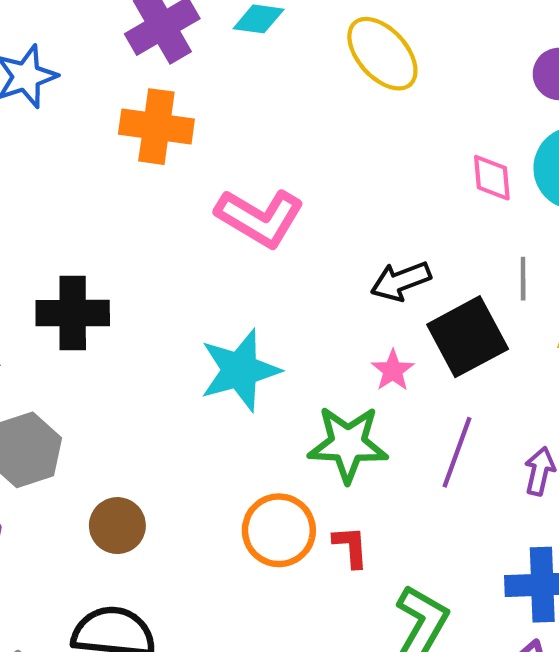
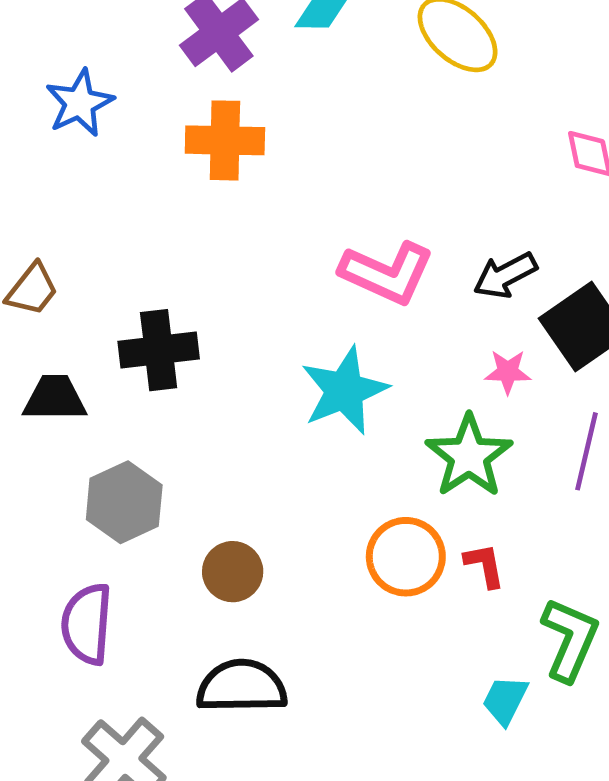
pink L-shape: (260, 218) -> (387, 273), moved
pink star: (393, 370) -> (508, 372), turned -30
green star: (348, 444) -> (469, 456), turned -30

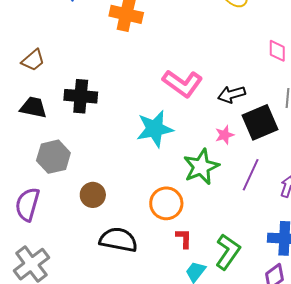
pink star: (508, 372) -> (225, 135), turned -30
red L-shape: (485, 565) -> (184, 238), moved
black semicircle: (242, 686) -> (118, 240), moved

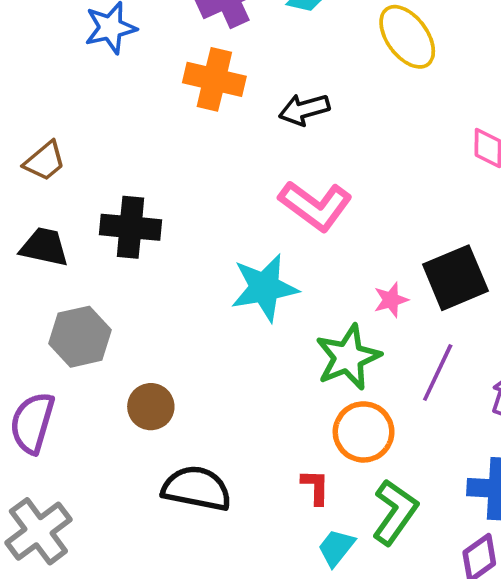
black arrow: (232, 94) -> (304, 109), moved
orange circle: (166, 203) -> (364, 432), moved

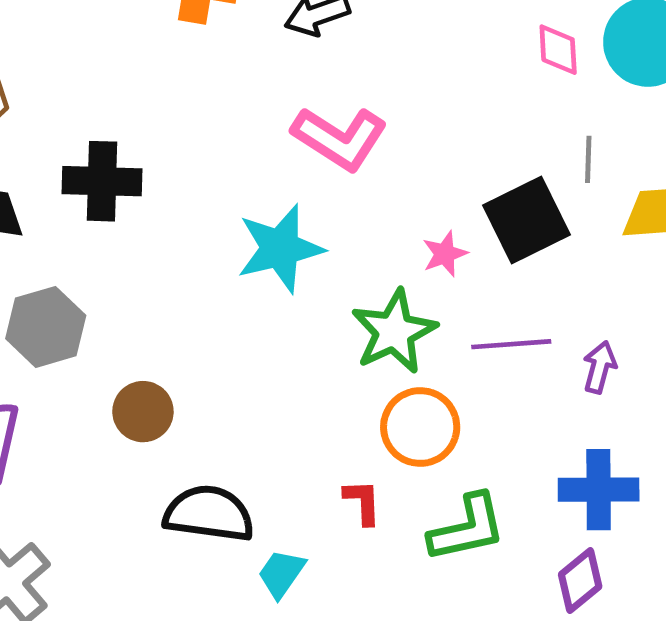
purple line: (438, 373) -> (511, 344), turned 64
green L-shape: (395, 512) -> (467, 528), turned 46
cyan trapezoid: (336, 548) -> (281, 574), moved

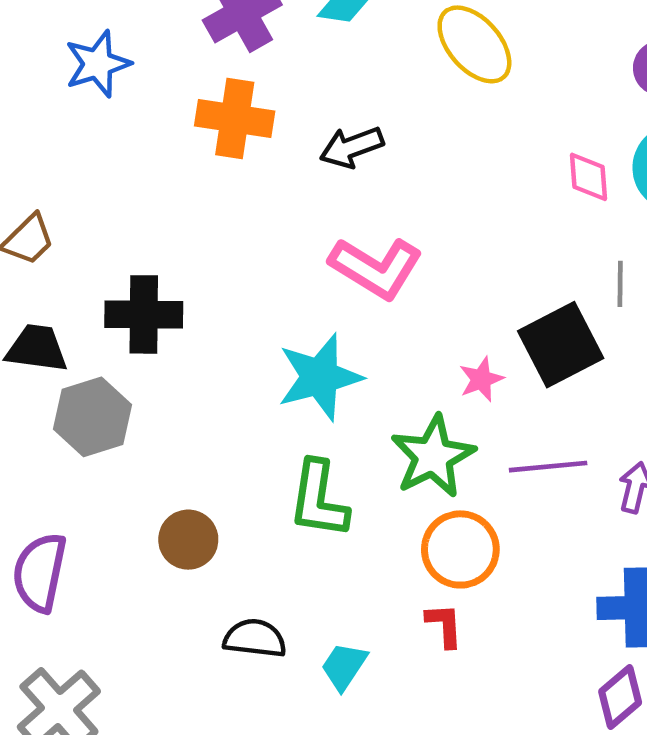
gray hexagon: (46, 327) -> (92, 417), moved
red L-shape: (362, 502) -> (444, 625), moved
black semicircle: (209, 514) -> (255, 638), size x0.7
green L-shape: (467, 528) -> (319, 499), moved, turned 112
cyan trapezoid: (281, 574) -> (344, 666), moved

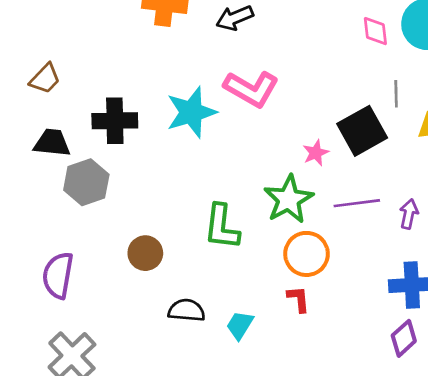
cyan star: (320, 377) -> (191, 112), moved

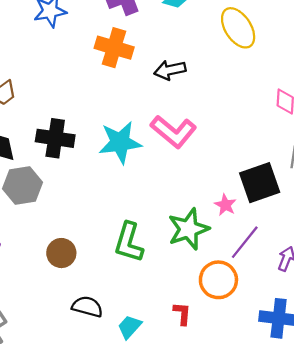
pink star: (316, 153) -> (225, 205), moved, turned -30
purple line: (357, 203) -> (245, 242), turned -54
orange circle: (307, 254) -> (218, 280), moved

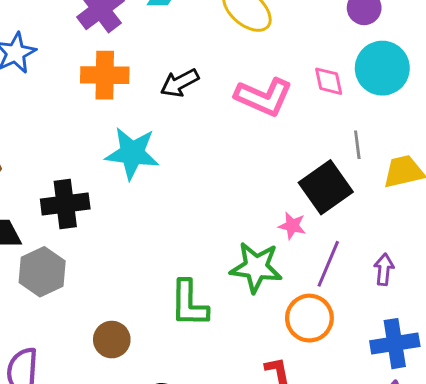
pink L-shape: (173, 132) -> (264, 97), moved
cyan star: (120, 142) -> (132, 153), moved, turned 30
green star: (188, 229) -> (256, 267), turned -30

